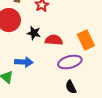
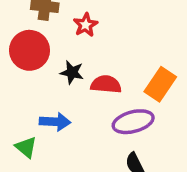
orange rectangle: (86, 40) -> (160, 84), turned 60

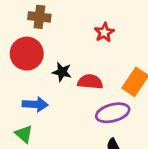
red star: (86, 25) -> (104, 32), moved
blue arrow: (55, 122) -> (35, 104), moved

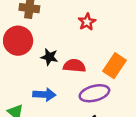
blue arrow: (35, 104) -> (44, 95), moved

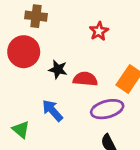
blue arrow: (44, 95) -> (52, 110), turned -135

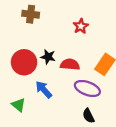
red circle: (24, 52) -> (24, 62), moved
purple ellipse: (107, 109) -> (87, 88), turned 35

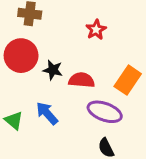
red circle: (24, 62) -> (21, 56), moved
green triangle: (19, 105) -> (14, 120), moved

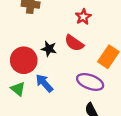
red circle: (21, 56) -> (24, 60), moved
red semicircle: (82, 80) -> (74, 43), moved, turned -150

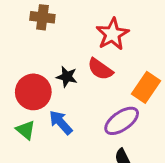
red star: (83, 17) -> (112, 34), size x1.5
purple ellipse: (90, 82) -> (122, 121), turned -55

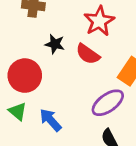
black star: (67, 77) -> (55, 44), moved
blue arrow: (61, 122) -> (51, 120), moved

